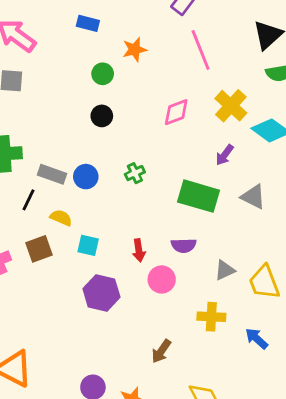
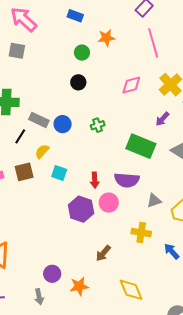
yellow semicircle: (61, 218) -> (42, 151), turned -77
purple semicircle: (184, 245) -> (127, 180), size x1.4
purple hexagon: (101, 293) -> (81, 209), moved

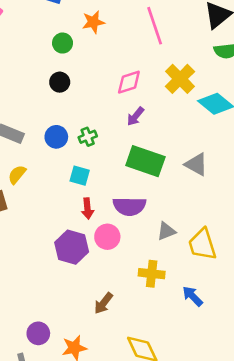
purple arrow: (162, 119) -> (135, 116), moved
blue circle: (63, 124) -> (56, 137), moved
cyan square: (59, 173) -> (80, 176), moved

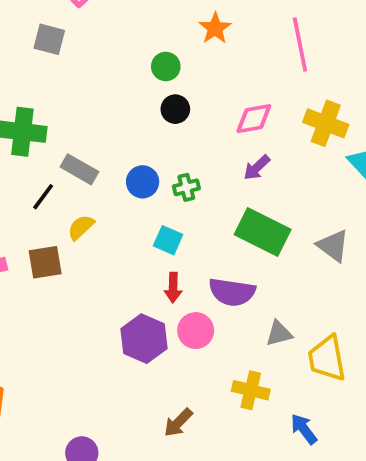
orange star: (93, 22) -> (215, 28), turned -30
green circle: (63, 43) -> (166, 66), moved
yellow cross: (180, 79) -> (326, 123), turned -32
black circle: (60, 82) -> (175, 109), moved

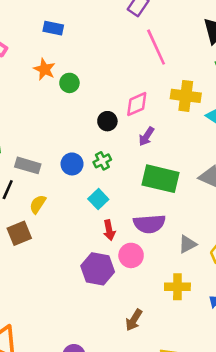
orange star: (215, 28) -> (44, 69), moved
black circle: (175, 109) -> (107, 121), moved
cyan square: (168, 240) -> (98, 199), turned 36

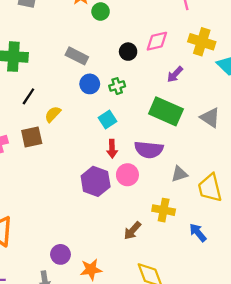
purple arrow: (146, 136) -> (175, 74), moved
gray rectangle: (28, 165) -> (77, 56), moved
brown arrow: (134, 320) -> (132, 231), moved

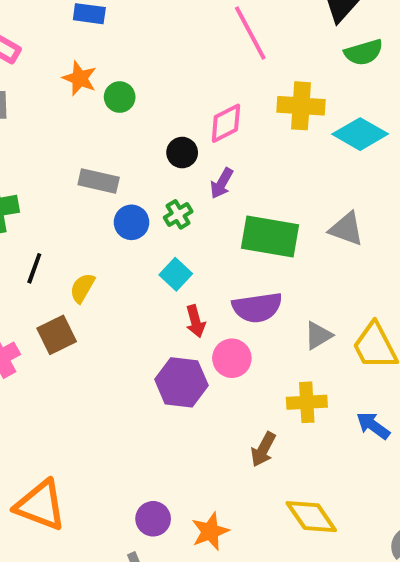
purple arrow: (175, 74) -> (222, 183), moved

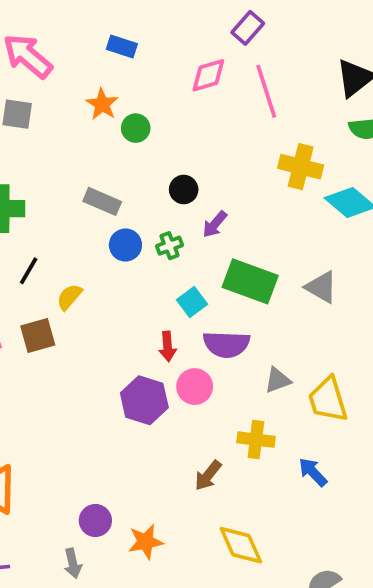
pink diamond: (226, 123) -> (208, 75), moved
cyan square: (176, 274) -> (192, 302), moved

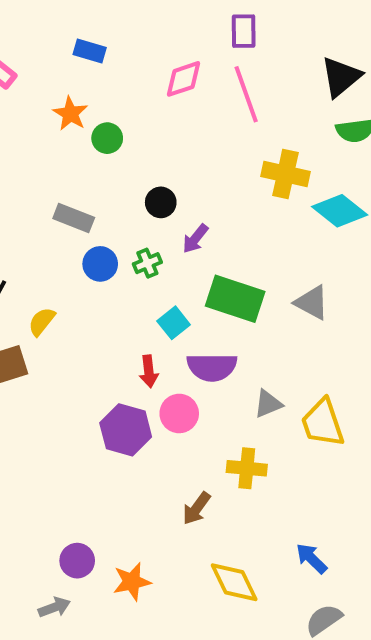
purple rectangle: (248, 28) -> (244, 31), moved, turned -40
blue arrow: (313, 472) -> (311, 558), moved
gray arrow: (73, 563) -> (54, 607), turned -96

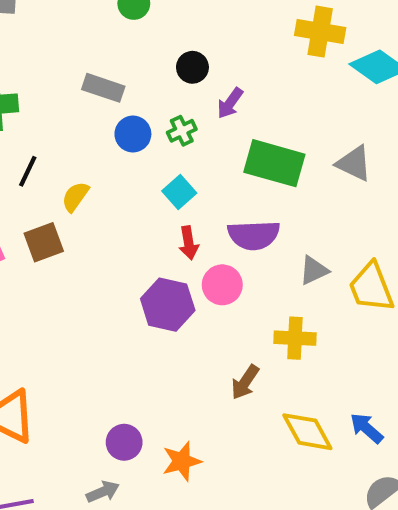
cyan square: (174, 323) -> (179, 192), moved
yellow diamond: (234, 582) -> (307, 432), moved

